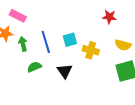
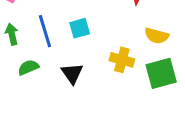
yellow cross: (91, 50) -> (122, 60), moved

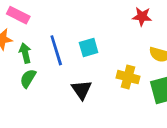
green semicircle: (28, 67) -> (28, 78), moved, turned -36

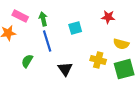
cyan square: (89, 47) -> (75, 28), moved
green arrow: (25, 53) -> (43, 19), moved

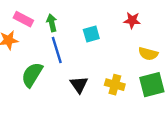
yellow cross: (98, 60) -> (115, 85), moved
green semicircle: (27, 61) -> (32, 75), size x1.5

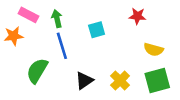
black triangle: (79, 85) -> (84, 81), turned 30
yellow cross: (115, 85) -> (120, 81), turned 30

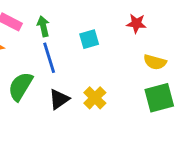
black triangle: (84, 81) -> (59, 99), moved
yellow cross: (120, 81) -> (95, 98), moved

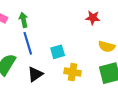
cyan square: (89, 39) -> (58, 52), moved
yellow cross: (95, 98) -> (73, 72), moved, turned -35

